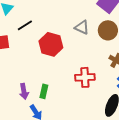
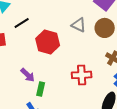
purple arrow: (24, 91) -> (28, 75), moved, turned -35

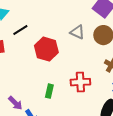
purple arrow: (28, 75) -> (15, 103), moved
green rectangle: (41, 89) -> (49, 91), moved

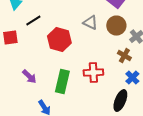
green rectangle: (49, 91) -> (62, 82), size x1.6
purple arrow: (15, 103) -> (29, 77), moved

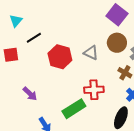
gray triangle: (90, 23) -> (91, 53), moved
green rectangle: (62, 82) -> (74, 109), moved, turned 45

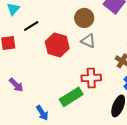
brown circle: (117, 43) -> (84, 18), moved
purple arrow: (30, 94) -> (16, 85), moved

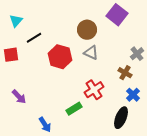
red cross: (91, 78) -> (94, 90), turned -30
green rectangle: (71, 97) -> (74, 109), size x0.7

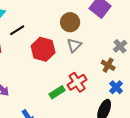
gray triangle: (91, 53) -> (74, 45), turned 49
green rectangle: (74, 109) -> (57, 92), moved

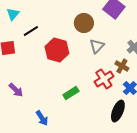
gray triangle: (74, 45) -> (97, 46), moved
red cross: (77, 82) -> (104, 79), moved

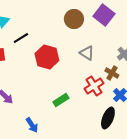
brown circle: (84, 23) -> (74, 19), moved
gray triangle: (97, 46) -> (87, 53), turned -42

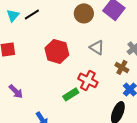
black line: (21, 38) -> (32, 14), moved
red cross: (94, 86) -> (88, 80), moved, turned -30

